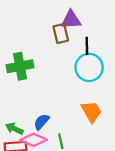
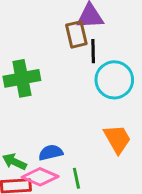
black line: (87, 46) -> (93, 51), moved
blue semicircle: (42, 122) -> (51, 153), turned 36

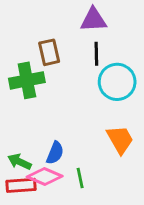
brown rectangle: (76, 34) -> (49, 52), moved
blue semicircle: (51, 153) -> (55, 153), turned 125

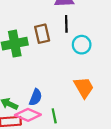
brown rectangle: (49, 52) -> (42, 34), moved
cyan circle: (117, 82) -> (82, 45), size x0.7

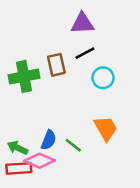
black line: (66, 24) -> (85, 53), turned 63
green line: (54, 116) -> (73, 145), moved, turned -40

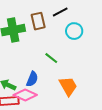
orange trapezoid: (106, 128) -> (68, 86), moved
green line: (73, 145) -> (51, 58), moved

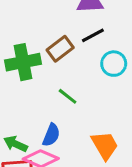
brown rectangle: (38, 21) -> (60, 49), turned 66
green line: (51, 58) -> (68, 96), moved

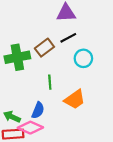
green line: (68, 96) -> (50, 82), turned 48
orange trapezoid: (105, 145) -> (75, 99), moved, turned 85

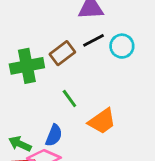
cyan circle: (83, 58) -> (122, 46), moved
green line: (50, 82) -> (69, 99), turned -32

